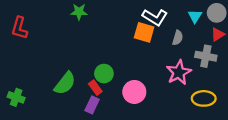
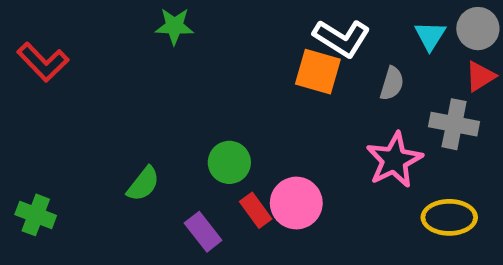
red L-shape: (19, 28) -> (43, 62), turned -60
green semicircle: (65, 83) -> (143, 184), size x0.7
red rectangle: (95, 88) -> (256, 210), moved
purple rectangle: (92, 105) -> (203, 232), turned -63

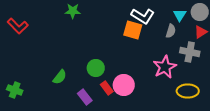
gray semicircle: (392, 83) -> (171, 31), moved

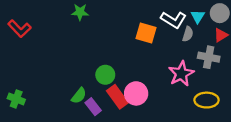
white L-shape: (143, 16) -> (174, 20), moved
green semicircle: (60, 77) -> (79, 96), moved
red rectangle: (107, 88) -> (117, 97), size x1.5

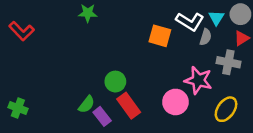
pink star: (181, 74) -> (198, 80), turned -30
pink circle: (136, 93) -> (175, 102), moved
yellow ellipse: (207, 100) -> (226, 109), turned -55

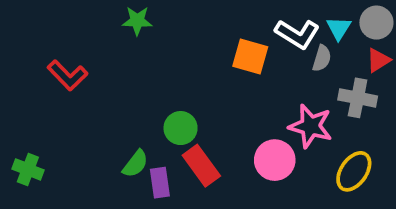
red L-shape: (22, 31) -> (68, 75), moved
purple rectangle: (102, 116) -> (160, 183), turned 30

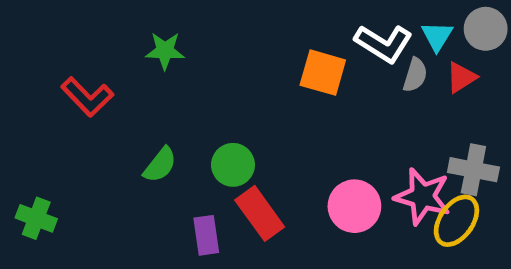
green star: (137, 21) -> (165, 51), moved
red triangle: (378, 60) -> (461, 77), moved
gray cross: (358, 98) -> (473, 170), moved
pink star: (311, 126) -> (422, 196), moved
green semicircle: (135, 164) -> (160, 165), moved

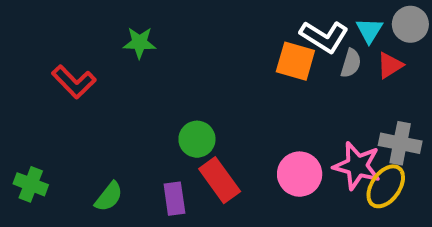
orange square: (323, 73) -> (295, 61), moved
green semicircle: (160, 165) -> (109, 197), moved

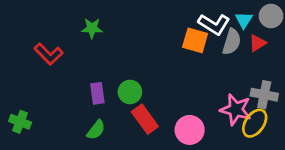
gray semicircle: (351, 63) -> (232, 42), size x1.4
pink circle: (300, 174) -> (190, 130), moved
green semicircle: (109, 197) -> (96, 130), moved
purple rectangle: (174, 199) -> (97, 93), moved

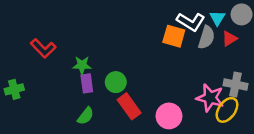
green star: (92, 28) -> (82, 65), moved
green cross: (20, 122) -> (14, 89), moved, turned -36

